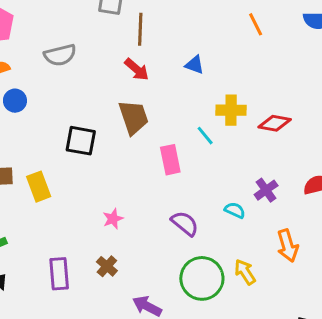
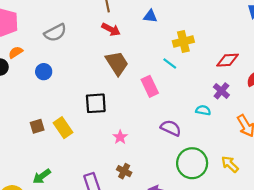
blue circle: (15, 101) -> (44, 72), moved
red diamond: (275, 123) -> (228, 60), moved
black square: (81, 141) -> (96, 103), moved
yellow arrow: (245, 272) -> (230, 164), moved

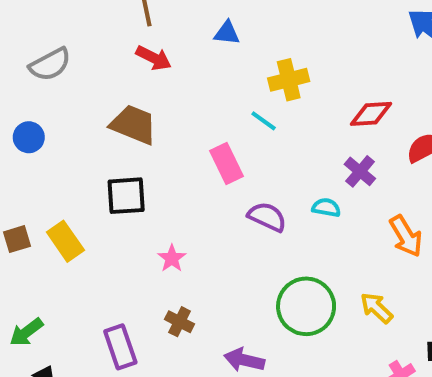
brown trapezoid: (117, 63) -> (134, 125), moved, turned -35
purple semicircle: (171, 128) -> (267, 217), moved

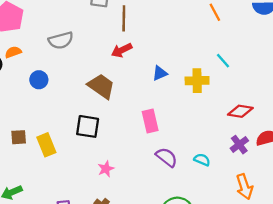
blue triangle: (227, 33) -> (160, 73), moved, turned -42
red arrow: (154, 58) -> (122, 50), turned 114
cyan line: (264, 121) -> (223, 61), moved
purple cross: (360, 171) -> (239, 145), moved

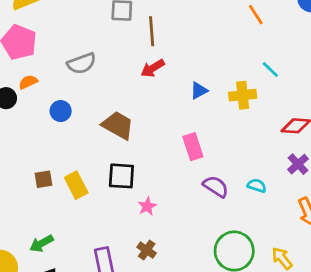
brown trapezoid: (101, 86) -> (118, 125), moved
black square: (88, 126) -> (121, 176), moved

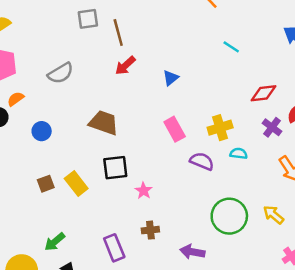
yellow cross: (243, 95) -> (220, 128), moved
blue circle: (61, 111) -> (42, 131), moved
brown cross: (147, 250) -> (150, 230), turned -30

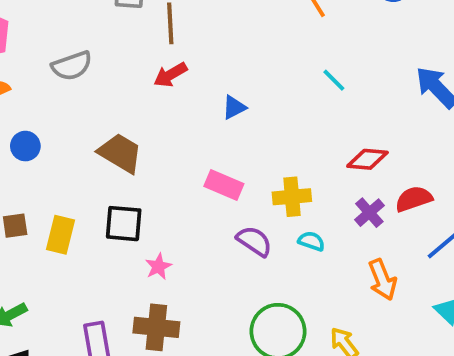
pink rectangle: (175, 129) -> (224, 185), turned -50
yellow rectangle: (76, 183) -> (60, 235), turned 40
brown cross: (150, 230) -> (156, 327), size x1.6

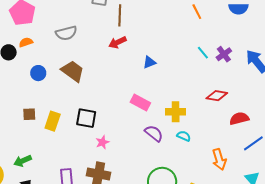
brown trapezoid: (120, 153) -> (73, 71), moved
purple cross: (369, 213) -> (224, 54), moved

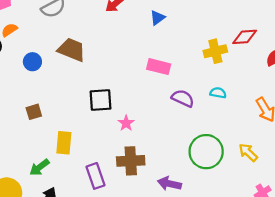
yellow cross: (176, 112) -> (215, 51), moved
yellow rectangle: (53, 121) -> (64, 143), moved

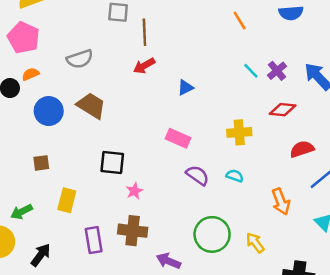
red diamond: (245, 37) -> (283, 110), moved
blue circle: (32, 62) -> (49, 111), size x1.5
green arrow: (39, 167) -> (22, 212), moved

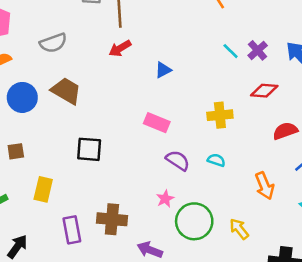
pink star: (134, 191) -> (165, 199), moved

